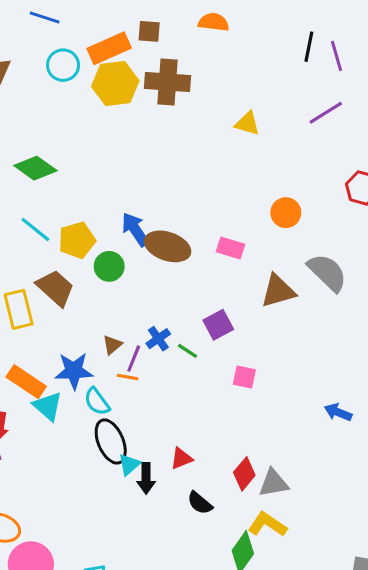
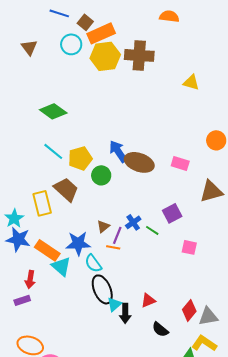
brown square: (149, 31) -> (85, 22), moved, turned 35

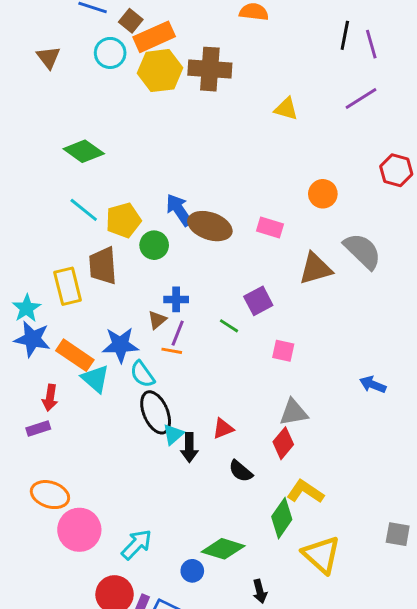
brown trapezoid: (66, 189) -> (103, 266), turned -136
blue cross: (133, 222) -> (176, 299), moved, turned 35
gray triangle: (208, 316) -> (294, 412), moved

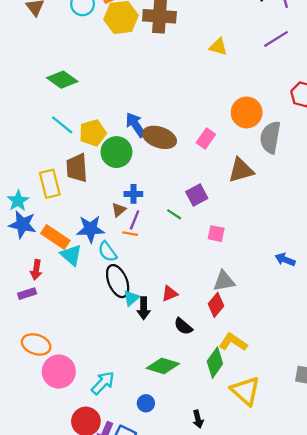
orange circle: (323, 194) -> (247, 112), size x1.4
pink rectangle: (270, 228) -> (206, 138), turned -72
green circle: (154, 245) -> (116, 152), size x1.4
gray semicircle: (362, 251) -> (270, 137), moved, turned -124
green diamond: (223, 549) -> (163, 366), moved

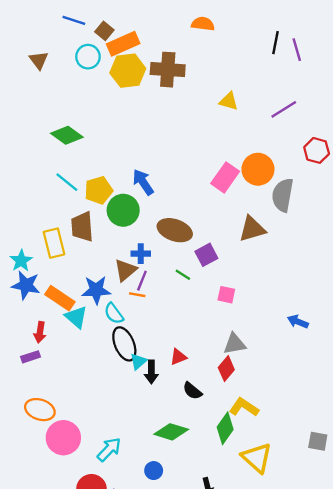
purple line: (276, 39) -> (284, 109), moved
brown ellipse: (159, 137) -> (175, 230), moved
pink rectangle: (206, 138) -> (225, 177), moved, size x1.4
brown triangle: (119, 210) -> (125, 270), size x1.5

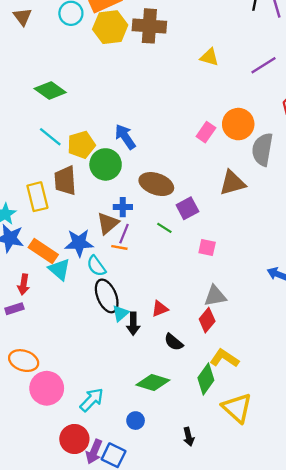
pink rectangle: (225, 177) -> (206, 132), size x0.7

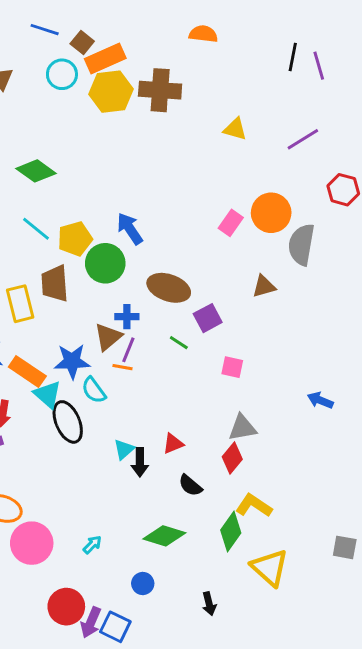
brown triangle: (232, 183) -> (264, 286), size x0.7
black ellipse: (107, 296) -> (68, 422), moved
cyan arrow: (92, 400) -> (92, 545), moved, size x0.6

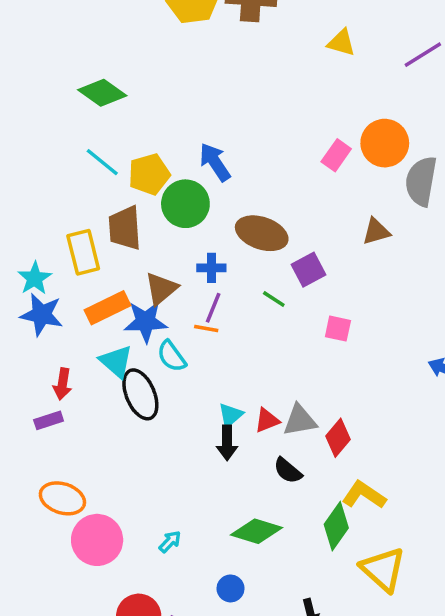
brown triangle: (108, 337) -> (161, 289), moved
orange rectangle: (27, 371) -> (107, 308), moved, turned -60
gray triangle: (242, 428) -> (300, 420), moved
cyan triangle: (124, 449) -> (231, 415), moved

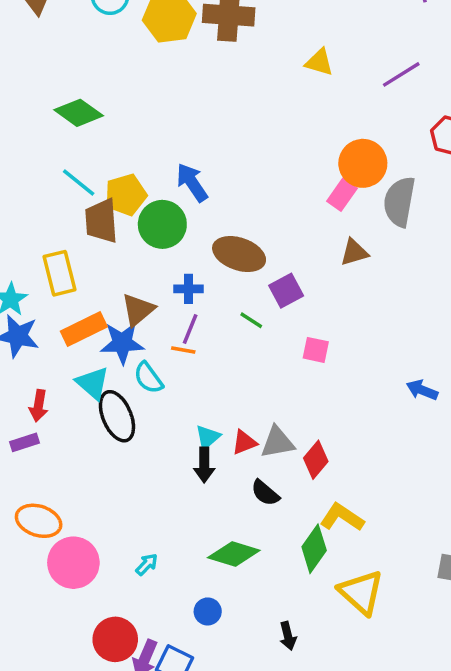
pink rectangle: (336, 155) -> (342, 195), moved
brown trapezoid: (125, 228) -> (101, 221), moved

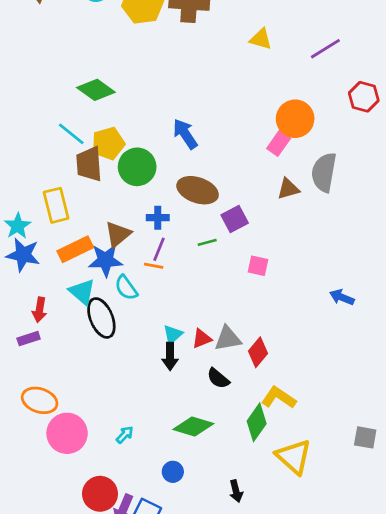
green diamond: (79, 113) -> (96, 90), moved
blue arrow: (192, 183) -> (185, 134), moved
gray semicircle: (399, 202) -> (324, 172), moved
green line: (251, 320) -> (207, 242), turned -48

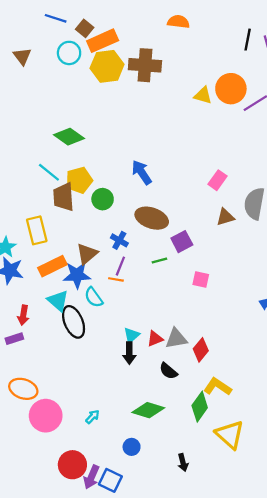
orange circle: (295, 119) -> (231, 89), moved
green circle: (137, 167) -> (103, 199), size x0.7
blue cross: (158, 218) -> (119, 240), turned 30

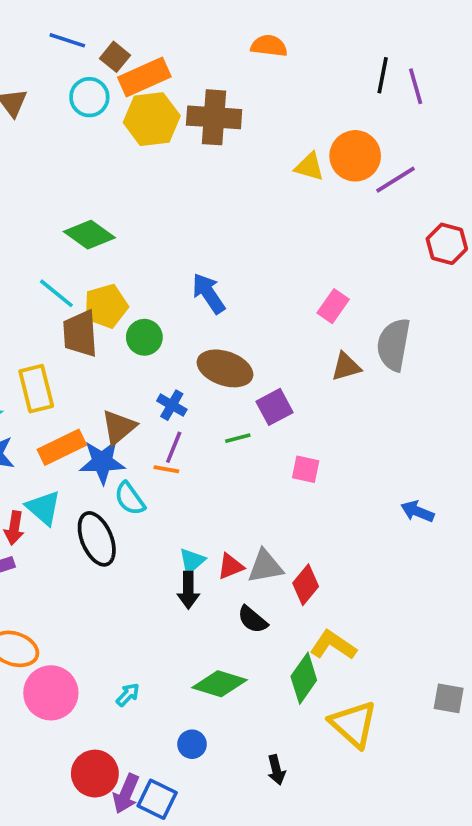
cyan triangle: (58, 301) -> (44, 508), moved

